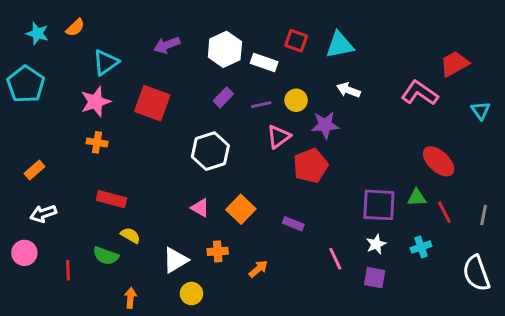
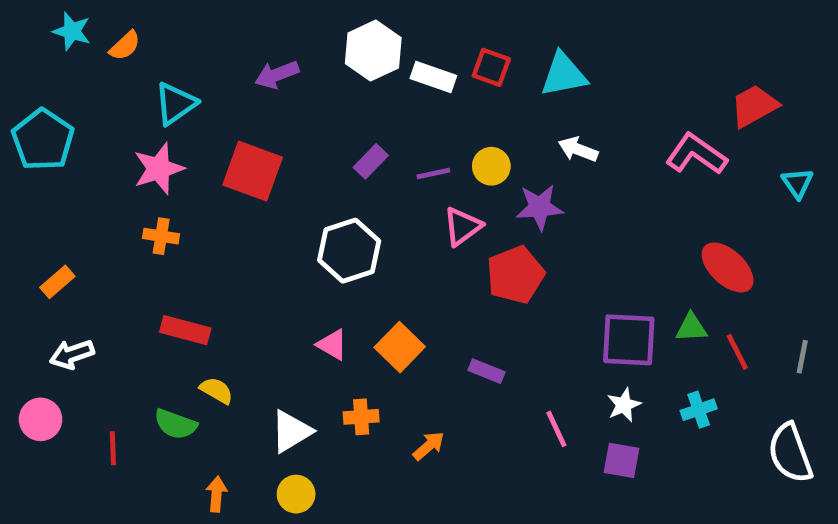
cyan star: (37, 33) -> (72, 31), moved
white hexagon: (225, 49) -> (373, 51), moved
white rectangle: (264, 62) -> (433, 77), moved
yellow circle: (191, 294) -> (296, 494), moved

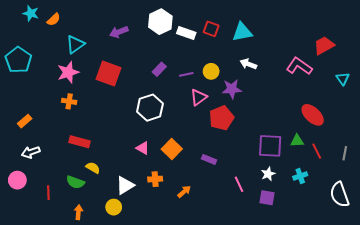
orange arrow: (217, 494) -> (78, 212), moved
yellow circle: (296, 494) -> (114, 207), moved

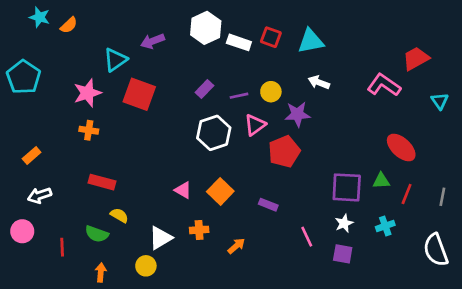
cyan triangle: (75, 44) -> (115, 60), moved
white hexagon: (150, 108) -> (214, 133), moved
red line: (317, 151) -> (407, 194), turned 49

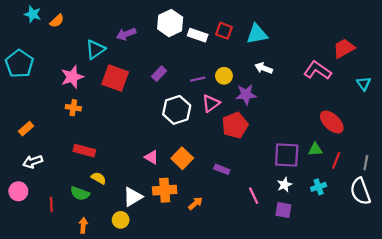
purple rectangle: (204, 89) -> (159, 74), moved
orange cross: (199, 230) -> (165, 190), size x1.5
white semicircle: (436, 250) -> (360, 191), moved

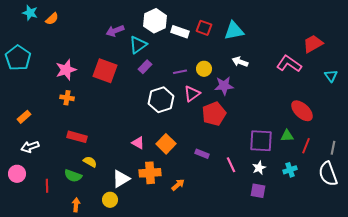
cyan triangle: (95, 49) -> (138, 45), moved
pink line: (254, 196) -> (231, 165), moved

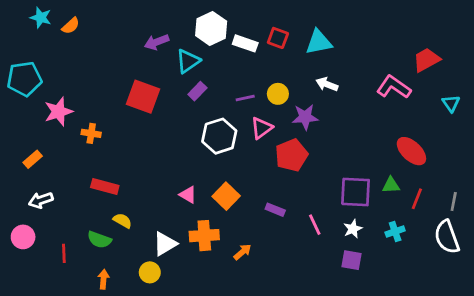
cyan pentagon: (18, 58) -> (24, 79), turned 30
pink star: (66, 70) -> (58, 112), moved

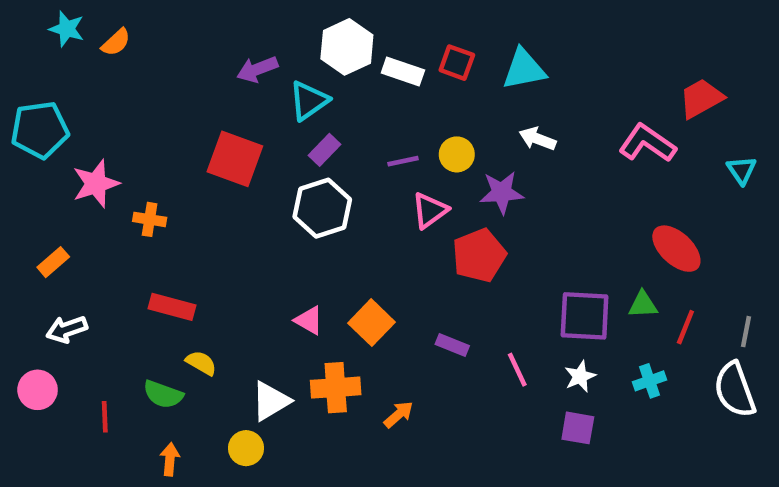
white hexagon: (219, 136) -> (322, 208), moved

